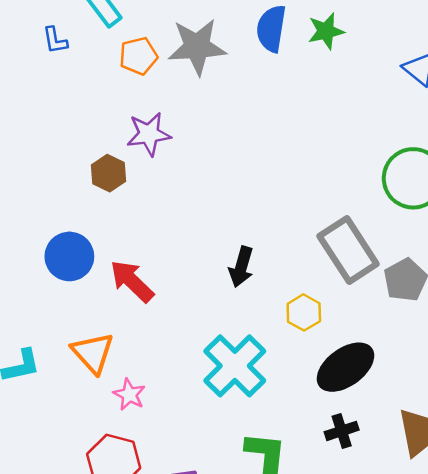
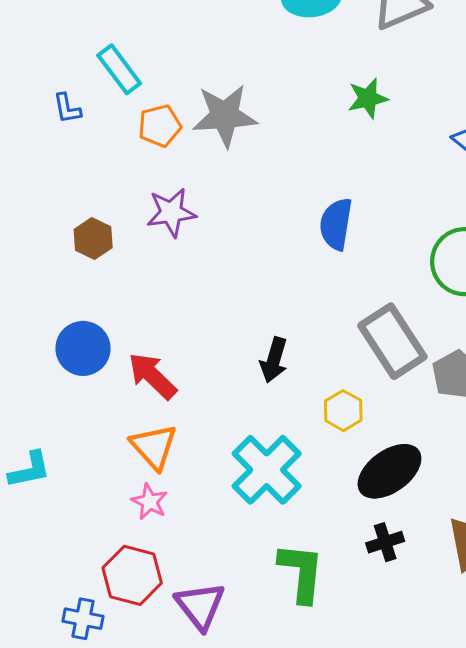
blue semicircle: (271, 29) -> (336, 224), moved
brown hexagon: (108, 173) -> (93, 239), moved
orange triangle: (93, 353) -> (154, 447), moved

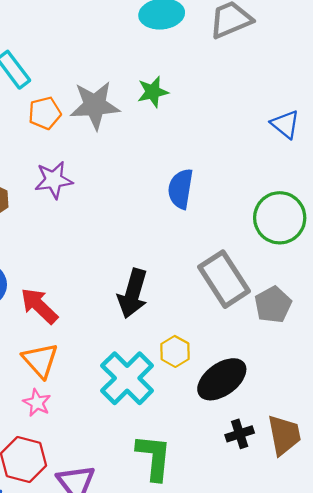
green star: (368, 98) -> (153, 92), moved
black arrow: (274, 360) -> (133, 294), size x1.4
yellow hexagon: (343, 411) -> (175, 351), moved
black cross: (385, 542) -> (240, 434), moved

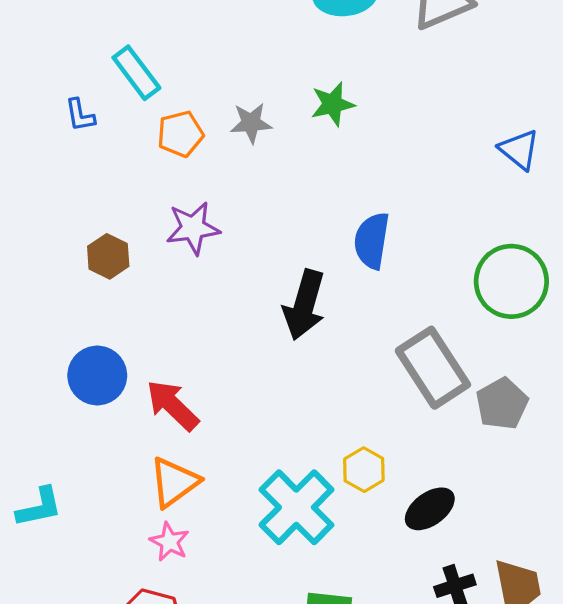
gray star: (95, 105) -> (251, 123), size x0.6
black arrow: (133, 294) -> (304, 305), moved
orange triangle: (40, 360) -> (174, 482), turned 36
black ellipse: (222, 379) -> (430, 509), size x0.7

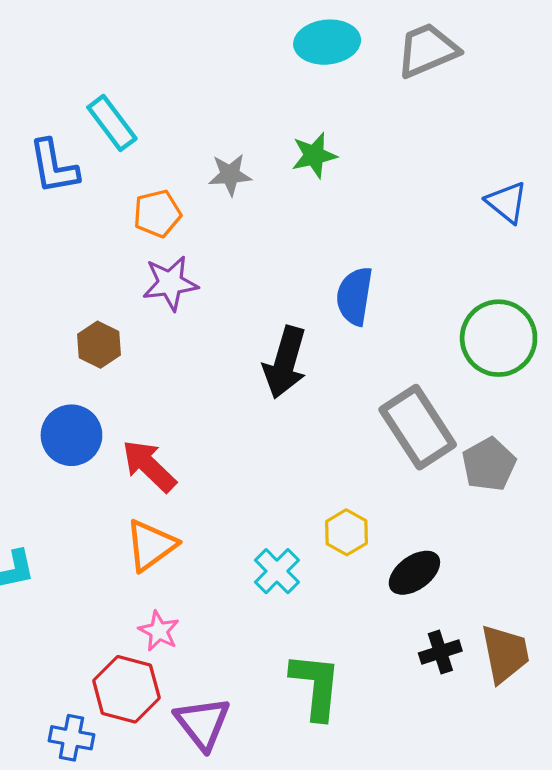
blue L-shape: (80, 115) -> (54, 167), size x1.6
orange pentagon: (180, 134) -> (157, 214), moved
brown hexagon: (108, 256) -> (99, 345), moved
cyan cross: (296, 507) -> (277, 571), size x0.6
pink star: (169, 542) -> (159, 631), moved

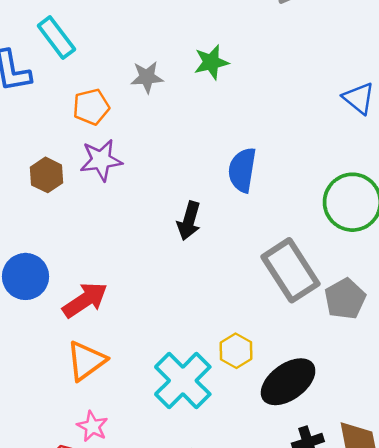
brown hexagon: (99, 345) -> (47, 175), moved
black arrow: (285, 362) -> (189, 221), size x0.7
red arrow: (149, 466) -> (85, 300), turned 102
cyan cross: (277, 571) -> (183, 381), size x1.6
black ellipse: (414, 573) -> (288, 382), size x1.4

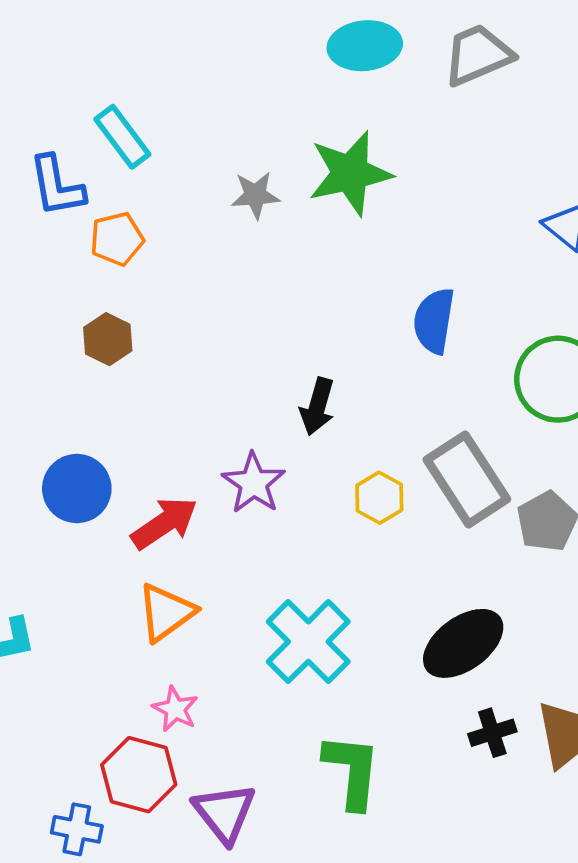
green star: (211, 62) -> (350, 173), size x1.6
orange pentagon: (91, 107) -> (117, 239), moved
purple star: (101, 160) -> (254, 483), moved, turned -30
blue semicircle: (242, 170) -> (434, 321), moved
yellow hexagon: (236, 351) -> (379, 498), moved

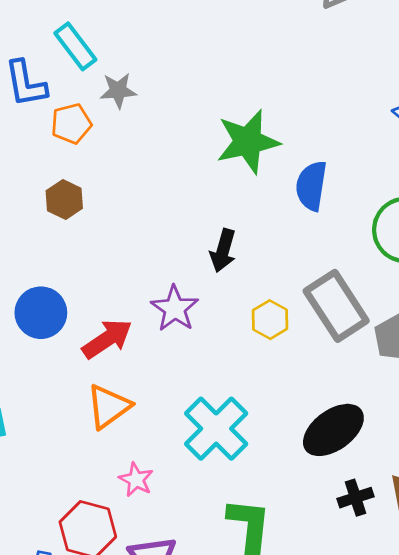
green star: (350, 173) -> (248, 142), moved
gray star: (255, 195) -> (118, 91), moved
pink star: (175, 709) -> (136, 480), moved

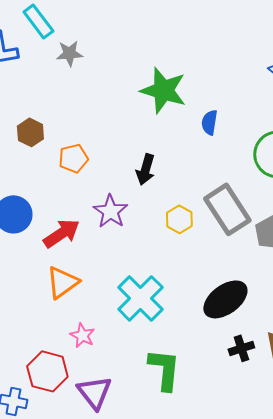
orange pentagon: (71, 124) -> (73, 158), moved
green star: (248, 142) -> (163, 90), turned 30
blue semicircle: (311, 186) -> (209, 122), size x0.7

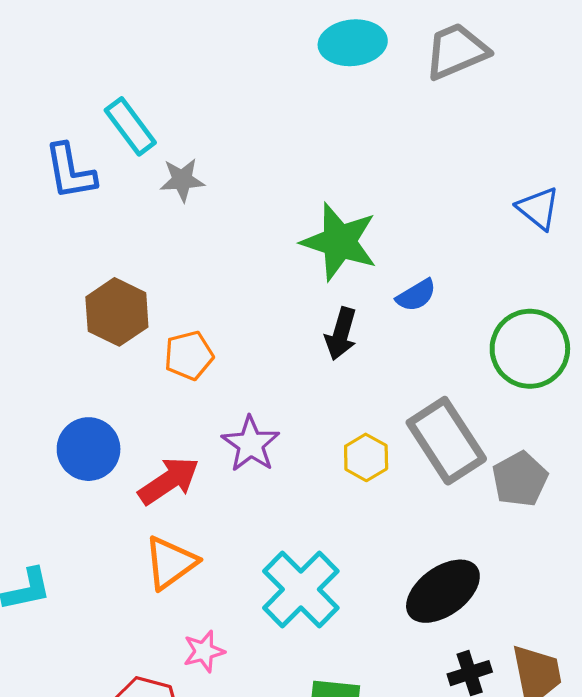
blue semicircle: (209, 122) -> (416, 295), turned -130
brown hexagon: (30, 132) -> (117, 312), size x1.4
black arrow: (145, 169) -> (341, 334), moved
pink star: (82, 335) -> (204, 651), turned 30

